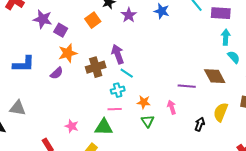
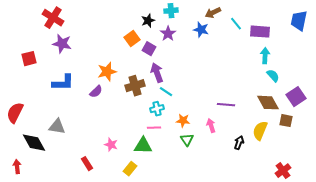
purple star: (43, 19) -> (62, 44), moved
purple square: (61, 30) -> (149, 49), moved
brown diamond: (215, 76) -> (268, 103), moved

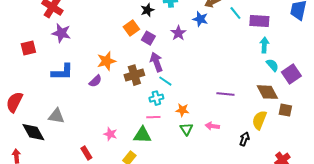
purple star: (168, 34) -> (178, 33), moved
purple square: (296, 97) -> (291, 74), moved
pink arrow: (211, 126) -> (212, 126), moved, turned -64
black arrow: (239, 143) -> (244, 139), moved

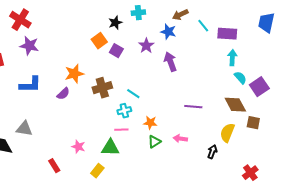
purple arrow: (156, 62) -> (170, 62), moved
green triangle: (186, 129) -> (154, 142), turned 32

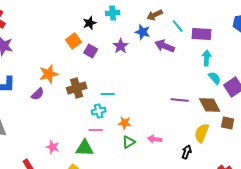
purple arrow: (170, 62) -> (165, 46), moved, turned -48
cyan line: (133, 94) -> (108, 94), turned -32
purple line: (193, 107) -> (180, 100), moved

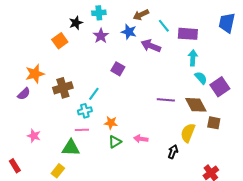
purple star: (121, 46) -> (101, 36), moved
purple square: (91, 51) -> (118, 69), moved
cyan line: (108, 94) -> (94, 94), turned -56
pink star: (53, 147) -> (34, 136), moved

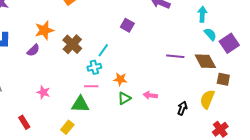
brown cross: (63, 88) -> (72, 44), turned -30
yellow semicircle: (188, 133) -> (207, 99), moved

